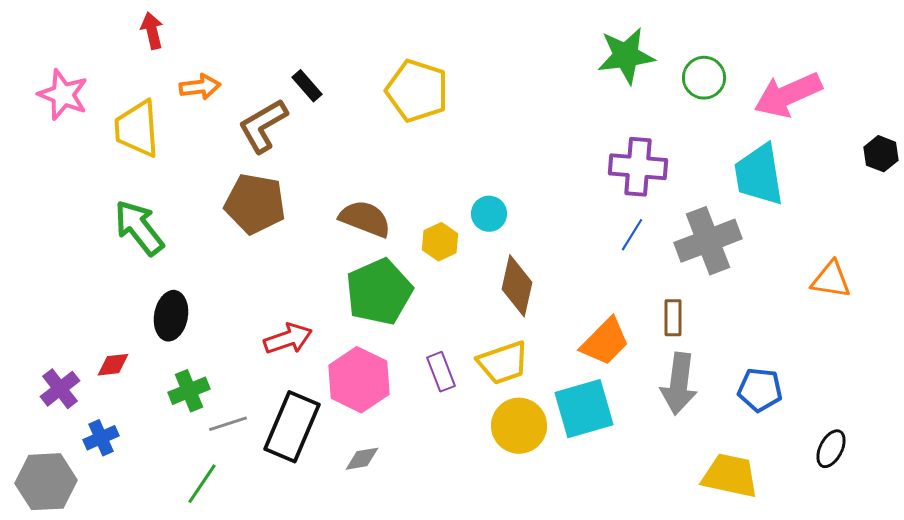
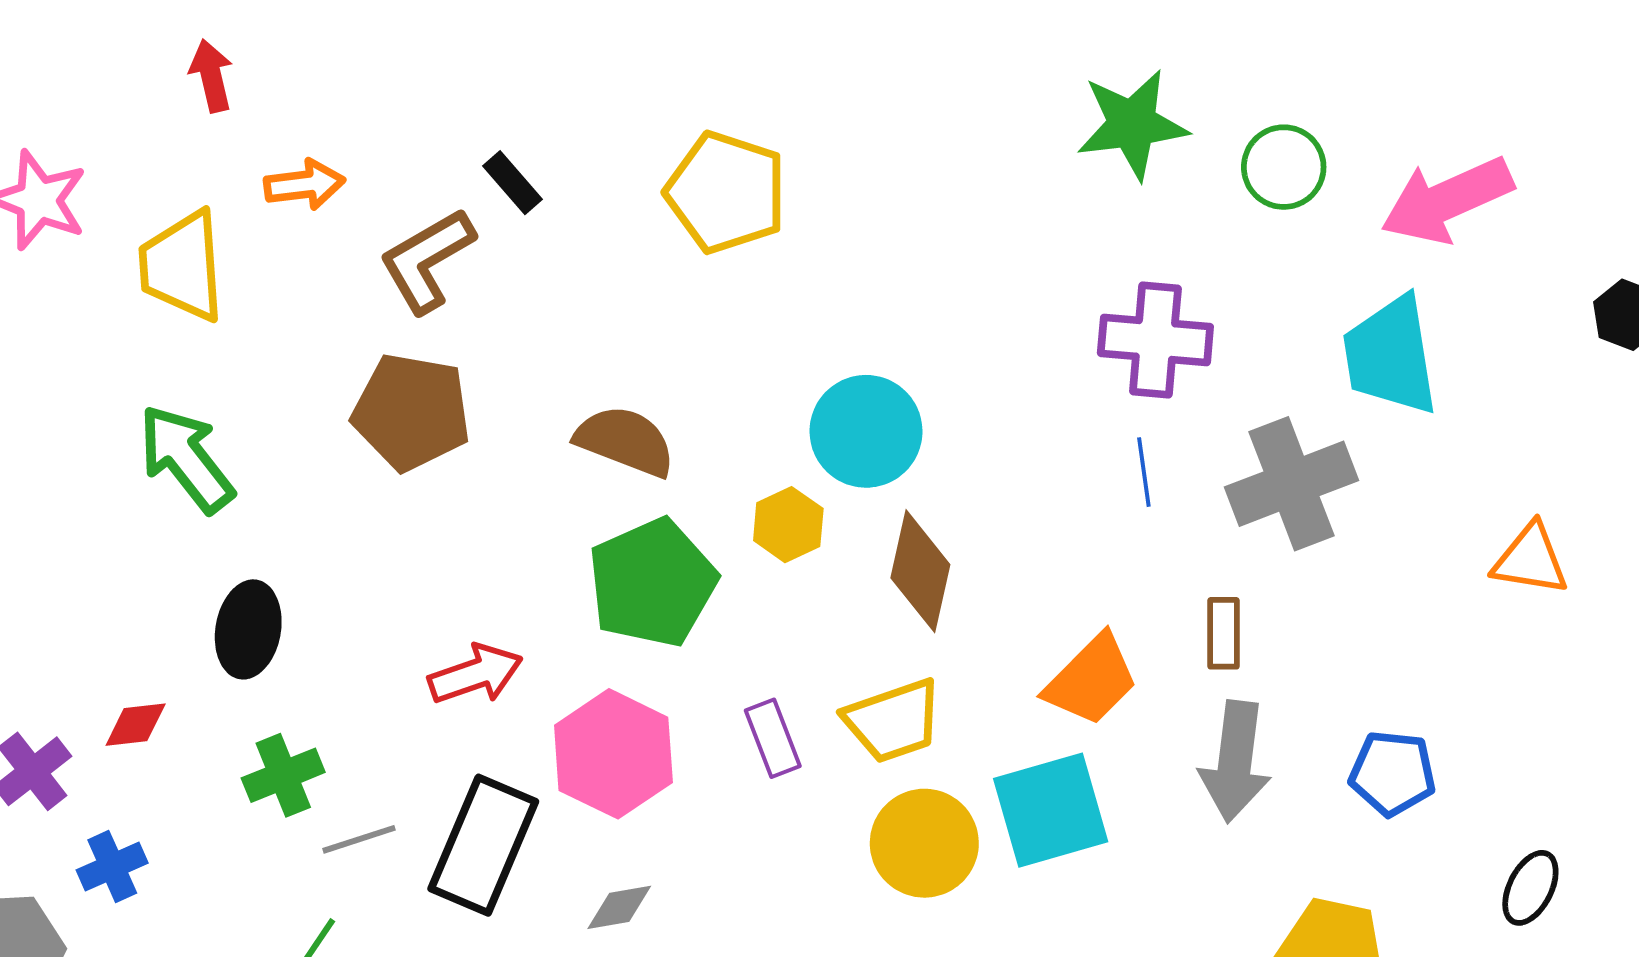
cyan circle: (489, 214) -> (866, 431), size x1.6
blue line: (632, 235) -> (1144, 472), turned -40
yellow hexagon: (440, 242) -> (788, 525), moved

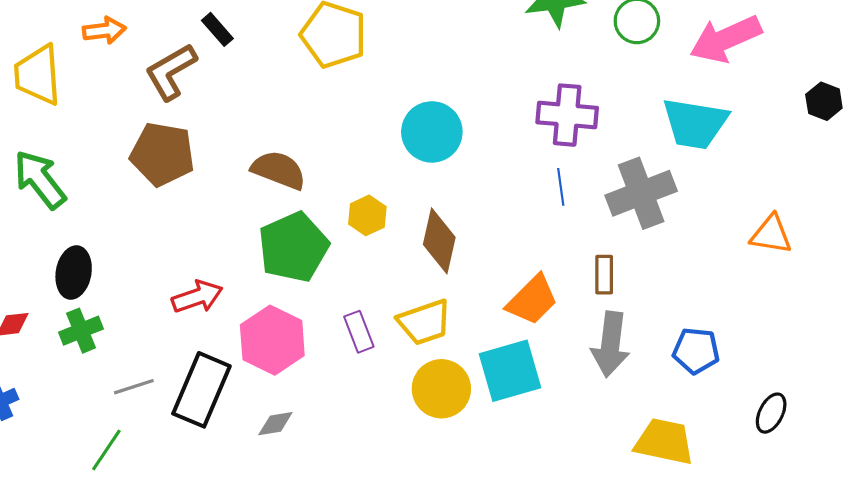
cyan trapezoid: (1391, 356) -> (695, 123), turned -72
cyan circle: (866, 431) -> (432, 132), moved
green cross: (283, 775) -> (81, 331), moved

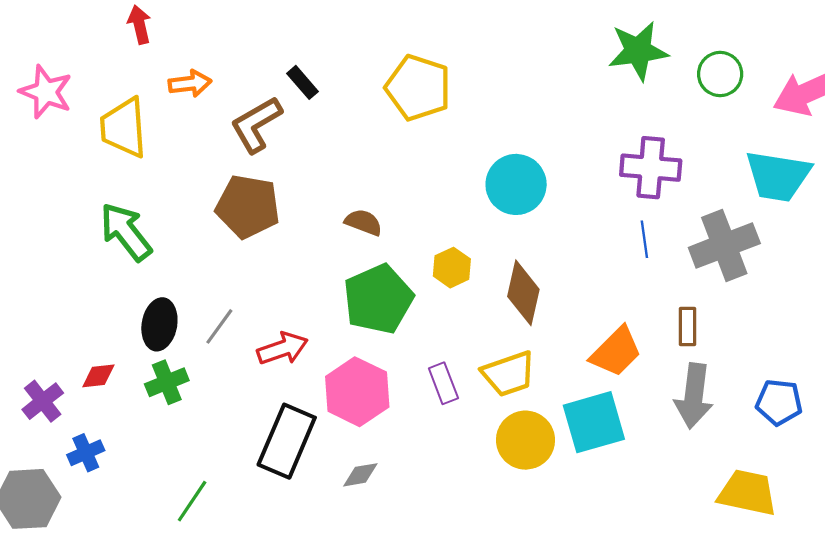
brown semicircle: (279, 170) -> (364, 222), size x0.7
gray line: (134, 387) -> (219, 326), moved, turned -36

